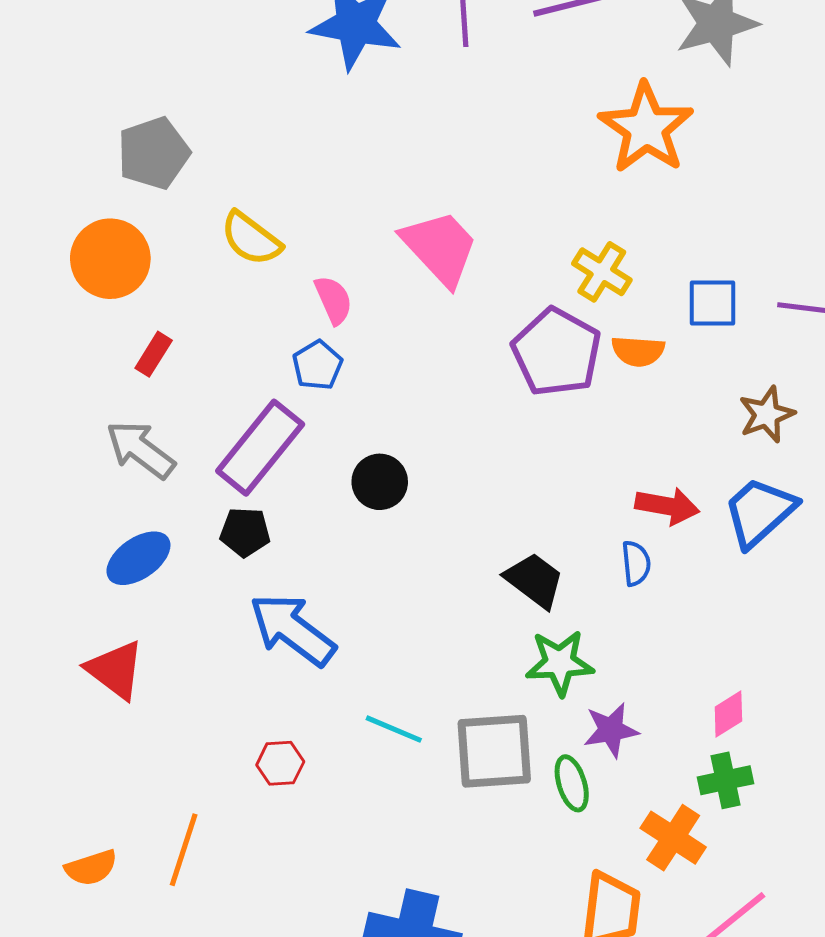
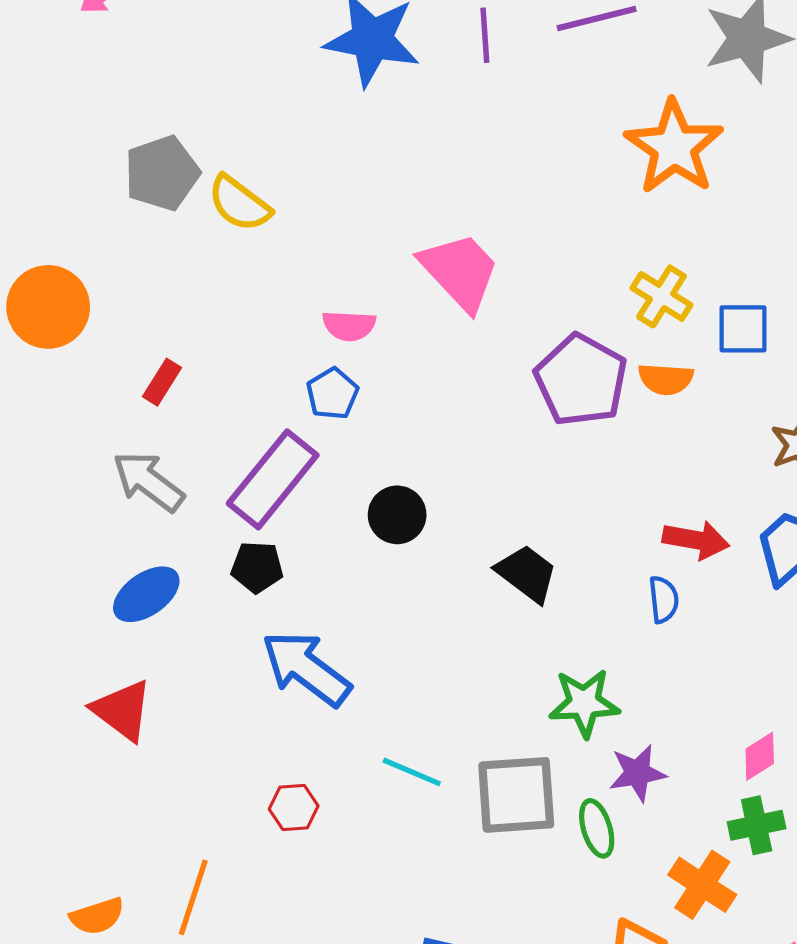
yellow semicircle: (251, 239) -> (239, 203), moved
orange circle: (110, 259) -> (48, 307), moved
yellow cross: (602, 272) -> (661, 296), moved
pink semicircle: (333, 300) -> (349, 326), turned 117
black trapezoid: (534, 580) -> (527, 573), moved

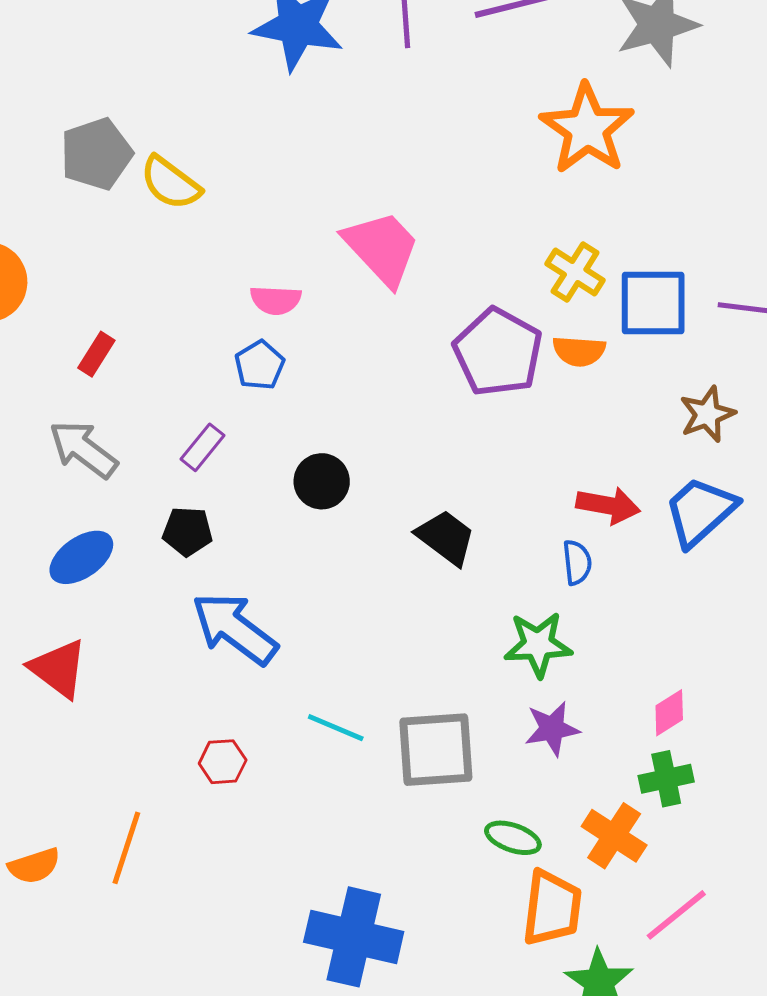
blue square: (743, 329) -> (653, 303), size x1.4
purple rectangle: (273, 479) -> (203, 447), size x0.5
green star: (584, 703) -> (538, 645), moved
green ellipse: (597, 828) -> (513, 838), moved, turned -54

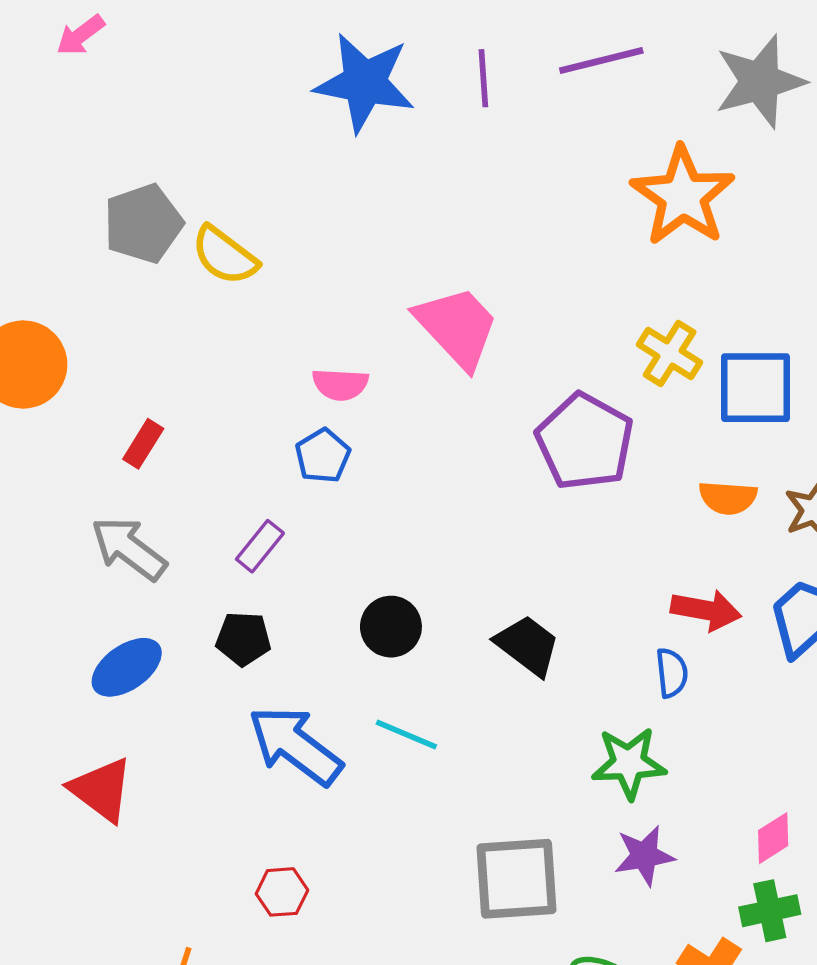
orange semicircle: (579, 351) -> (728, 498), moved
black circle: (322, 481) -> (391, 627), moved
cyan line: (336, 728) -> (406, 734), moved

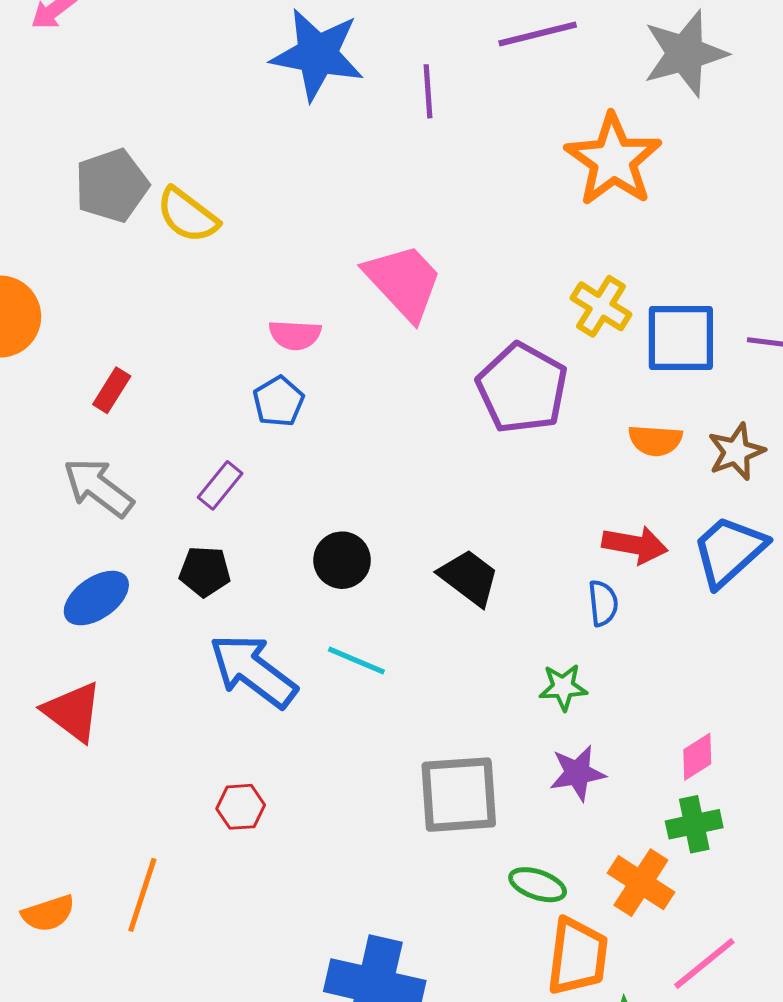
purple line: (483, 78) -> (428, 91), moved
green star: (629, 763) -> (563, 687), size x0.7

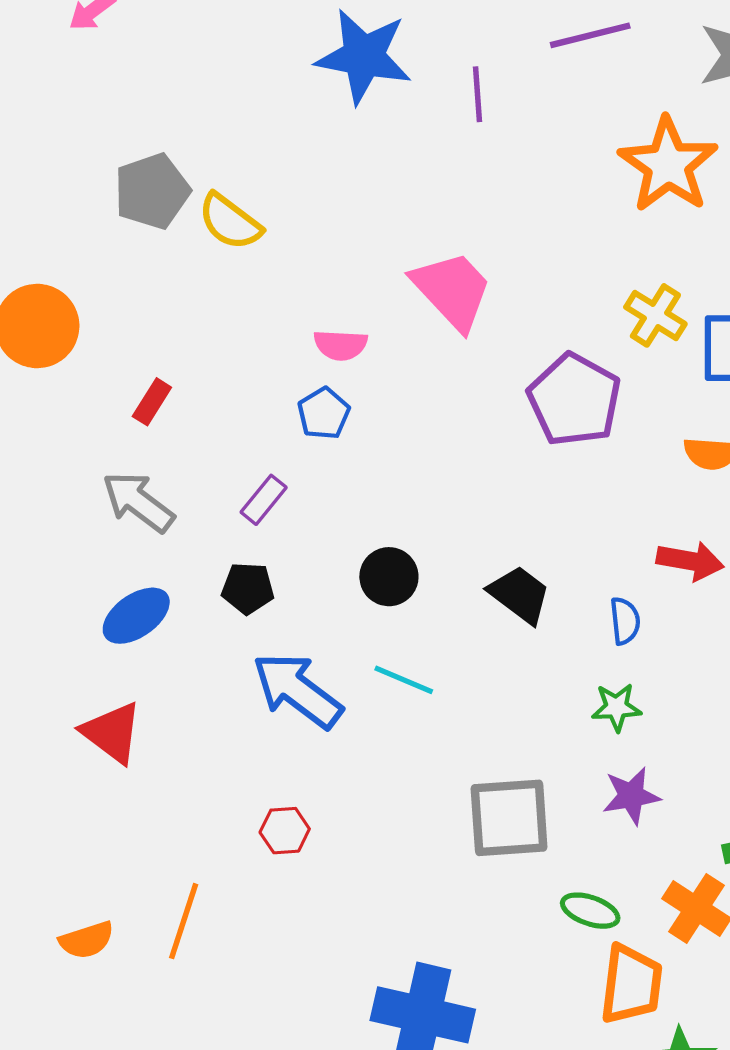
blue semicircle: (603, 603) -> (625, 621), moved

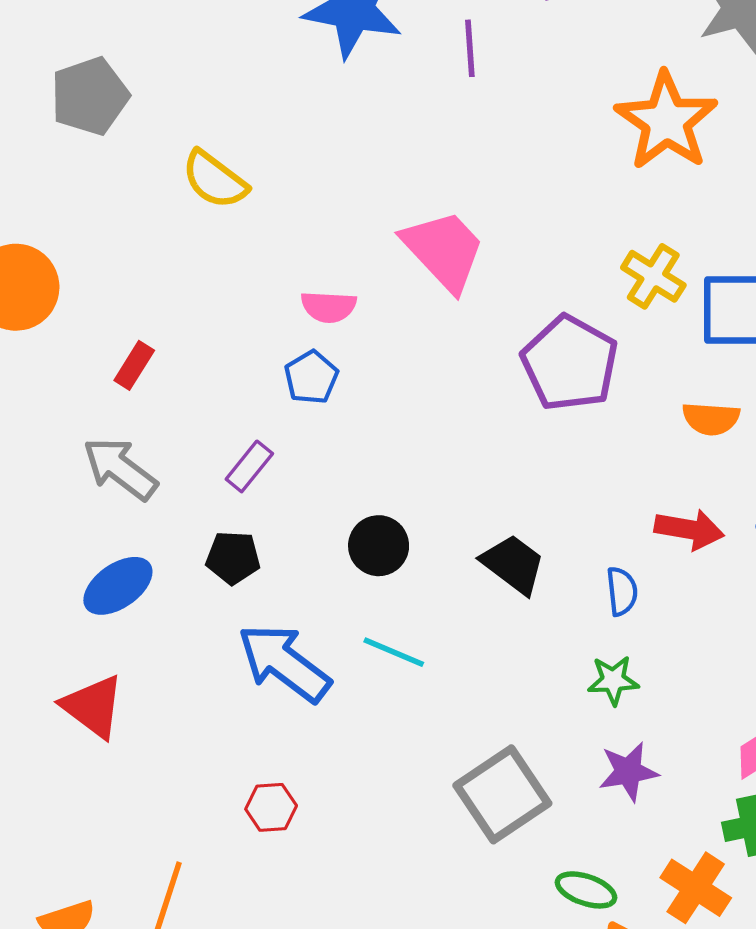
gray pentagon: (152, 191) -> (90, 96), moved
gray square: (509, 818) -> (502, 794), turned -30

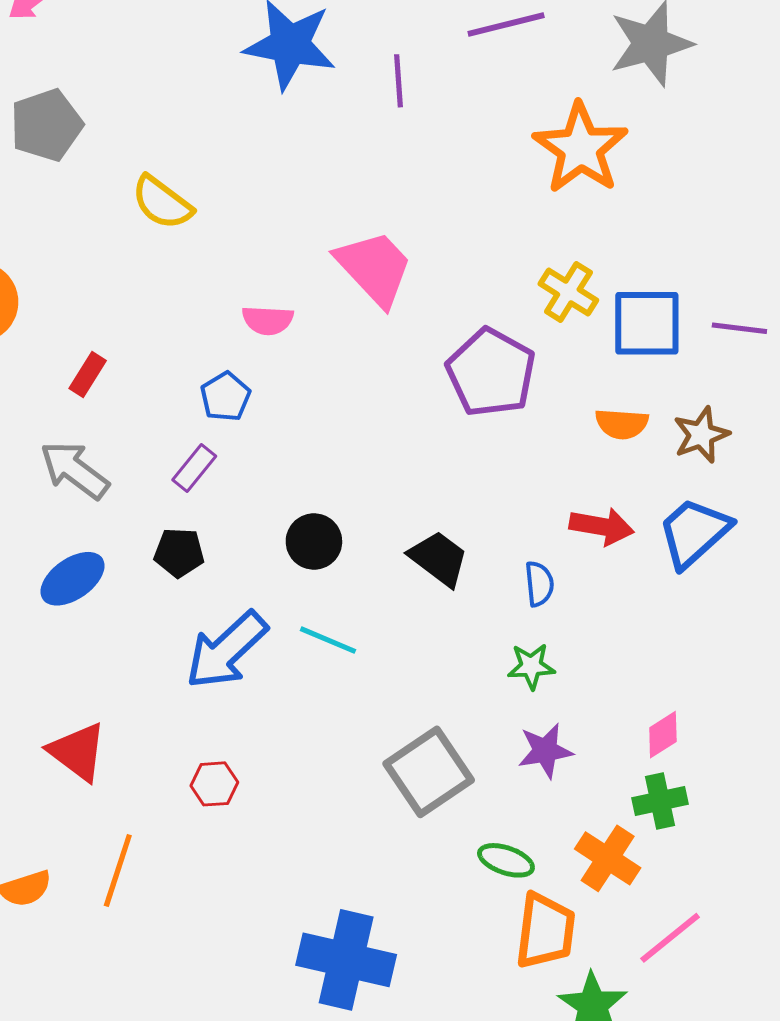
blue pentagon: (311, 377) -> (225, 397), moved
blue arrow: (284, 663) -> (226, 650), turned -80
red triangle: (93, 706) -> (78, 752), moved

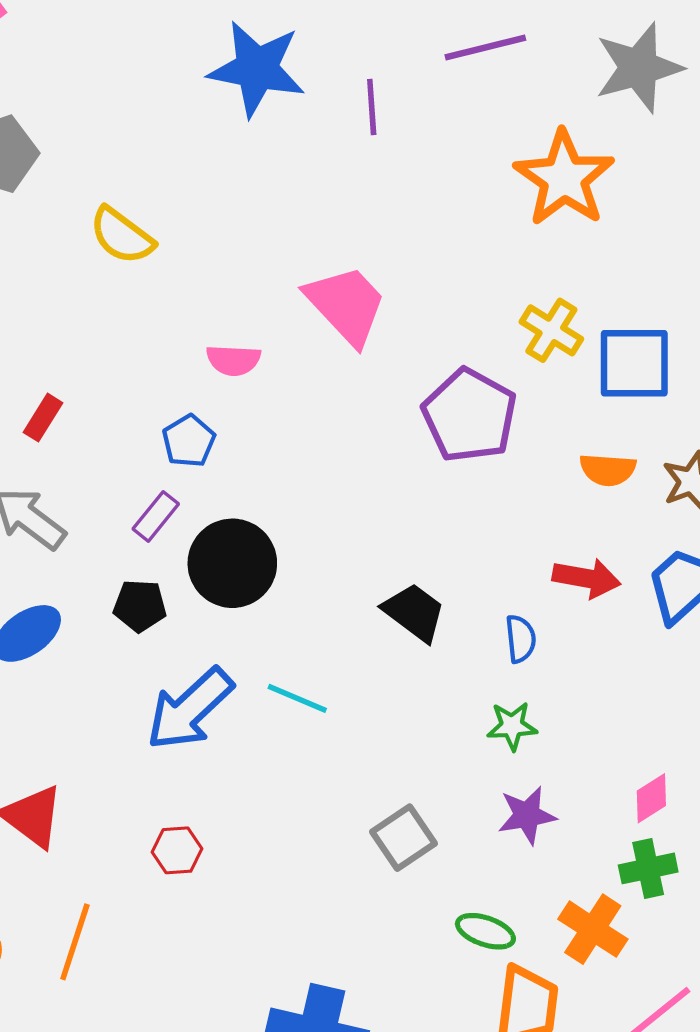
black circle: (314, 541) -> (232, 563), moved, size x1.5
gray square: (429, 772) -> (404, 838), size x0.7

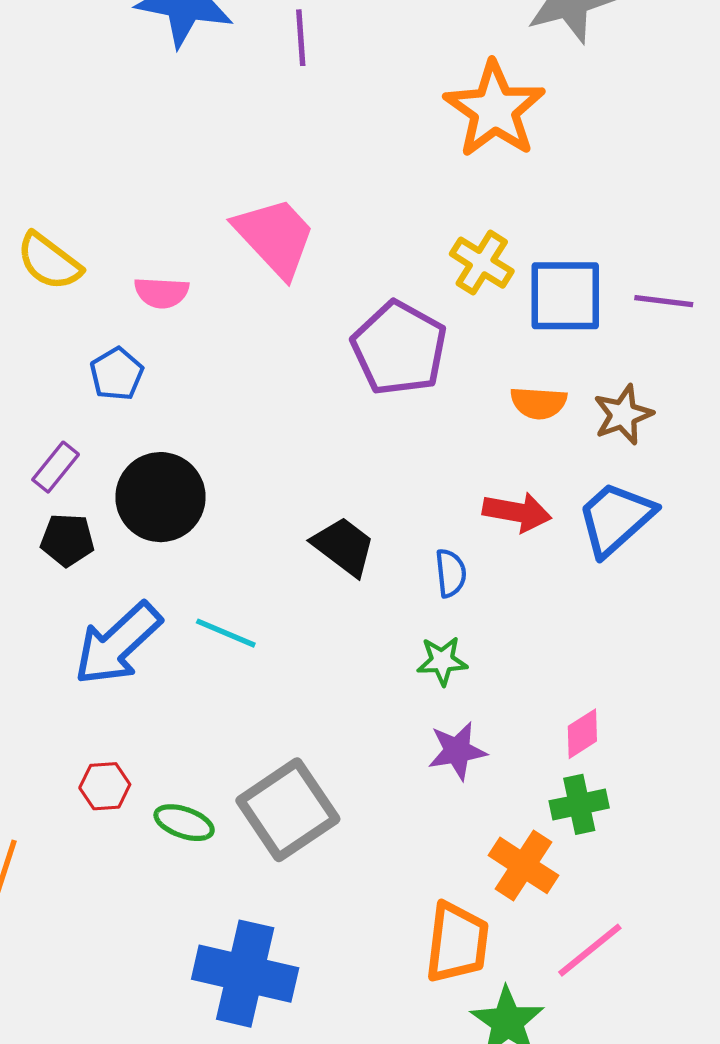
yellow semicircle: (122, 236) -> (49, 262), moved
purple rectangle: (156, 516) -> (56, 467), moved
gray square: (404, 838) -> (288, 810), moved, size x1.5
green ellipse: (485, 931) -> (184, 823), moved

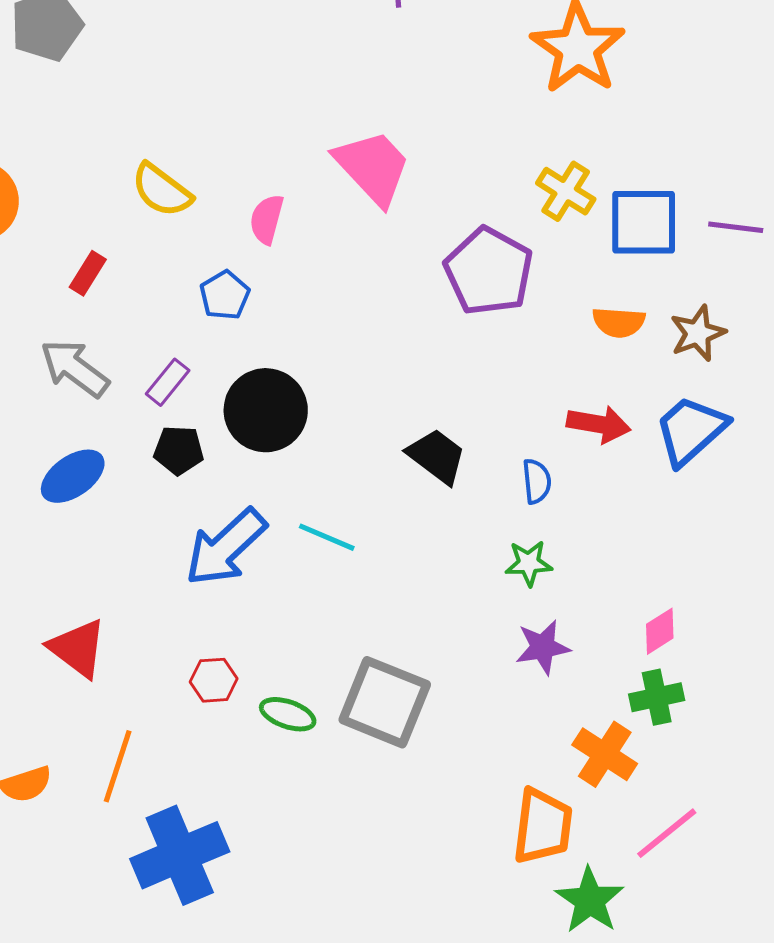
pink semicircle: (162, 293) -> (267, 219), turned 102
gray square: (288, 810) -> (385, 702), turned -34
blue cross: (245, 974) -> (180, 855), moved, turned -36

